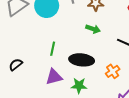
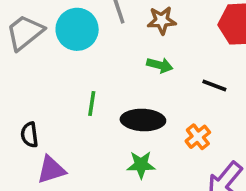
black semicircle: (16, 65) -> (29, 135), turned -56
purple triangle: (54, 77) -> (51, 170), moved

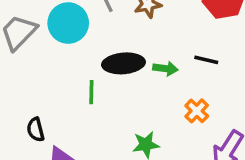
green arrow: (160, 65) -> (165, 69), moved
black ellipse: (143, 120) -> (123, 63), moved

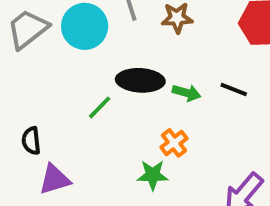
green line: (91, 92) -> (100, 107), turned 35
orange cross: (197, 111) -> (174, 143), moved

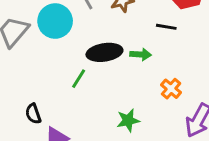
black line: (234, 89) -> (166, 27), moved
orange cross: (174, 143) -> (171, 89), moved

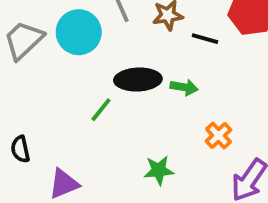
black line: (166, 27) -> (205, 39), moved
black semicircle: (33, 114) -> (20, 149), moved

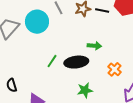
black line: (205, 39) -> (102, 10), moved
black ellipse: (138, 80) -> (76, 62), moved

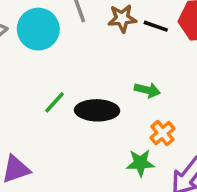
green arrow: (94, 46) -> (147, 90), moved
green star: (85, 90) -> (140, 163), moved

